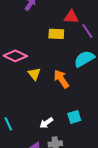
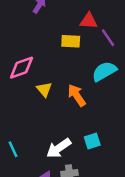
pink diamond: (15, 56) -> (21, 68), turned -45
white arrow: (46, 123) -> (59, 148), size x1.5

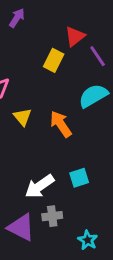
red triangle: (89, 21) -> (75, 36), turned -42
yellow rectangle: (71, 41) -> (54, 60), turned -66

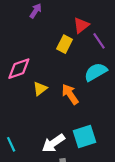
yellow triangle: (23, 117) -> (40, 89), turned 32
cyan square: (79, 178) -> (85, 136), size x1.5

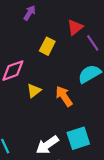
yellow rectangle: (65, 44) -> (47, 46), moved

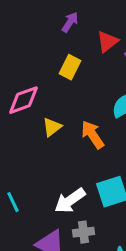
purple arrow: (30, 13) -> (70, 22), moved

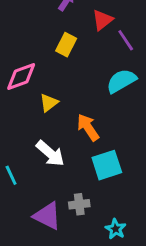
orange arrow: (92, 135) -> (88, 127), moved
white arrow: (70, 201) -> (50, 153), moved, turned -104

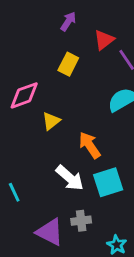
white arrow: (50, 153) -> (70, 178), moved

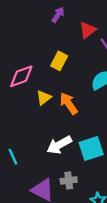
yellow rectangle: (68, 64) -> (59, 61), moved
orange arrow: (90, 145) -> (69, 103), moved
white arrow: (70, 178) -> (59, 145), turned 110

